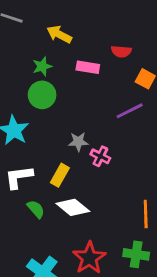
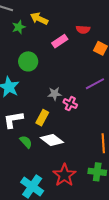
green star: (42, 66) -> (19, 27), moved
pink rectangle: (88, 67) -> (60, 41), turned -42
purple line: (130, 111) -> (95, 84), moved

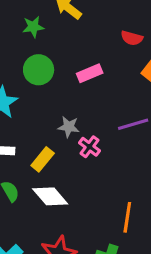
green star: (19, 27) -> (33, 27), moved
pink rectangle: (60, 41) -> (90, 73), moved

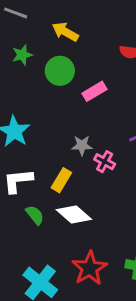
green star: (33, 27) -> (22, 55), moved
green circle: (39, 70) -> (60, 71), moved

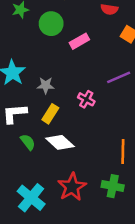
gray star: (82, 145) -> (46, 85), moved

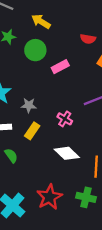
white diamond: (60, 142) -> (67, 153), moved

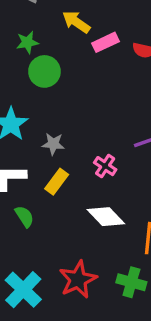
green circle: (35, 50) -> (44, 71), moved
pink rectangle: (60, 67) -> (106, 42), moved

